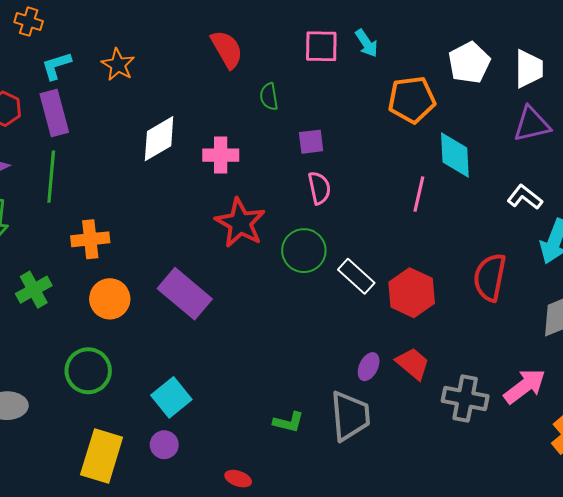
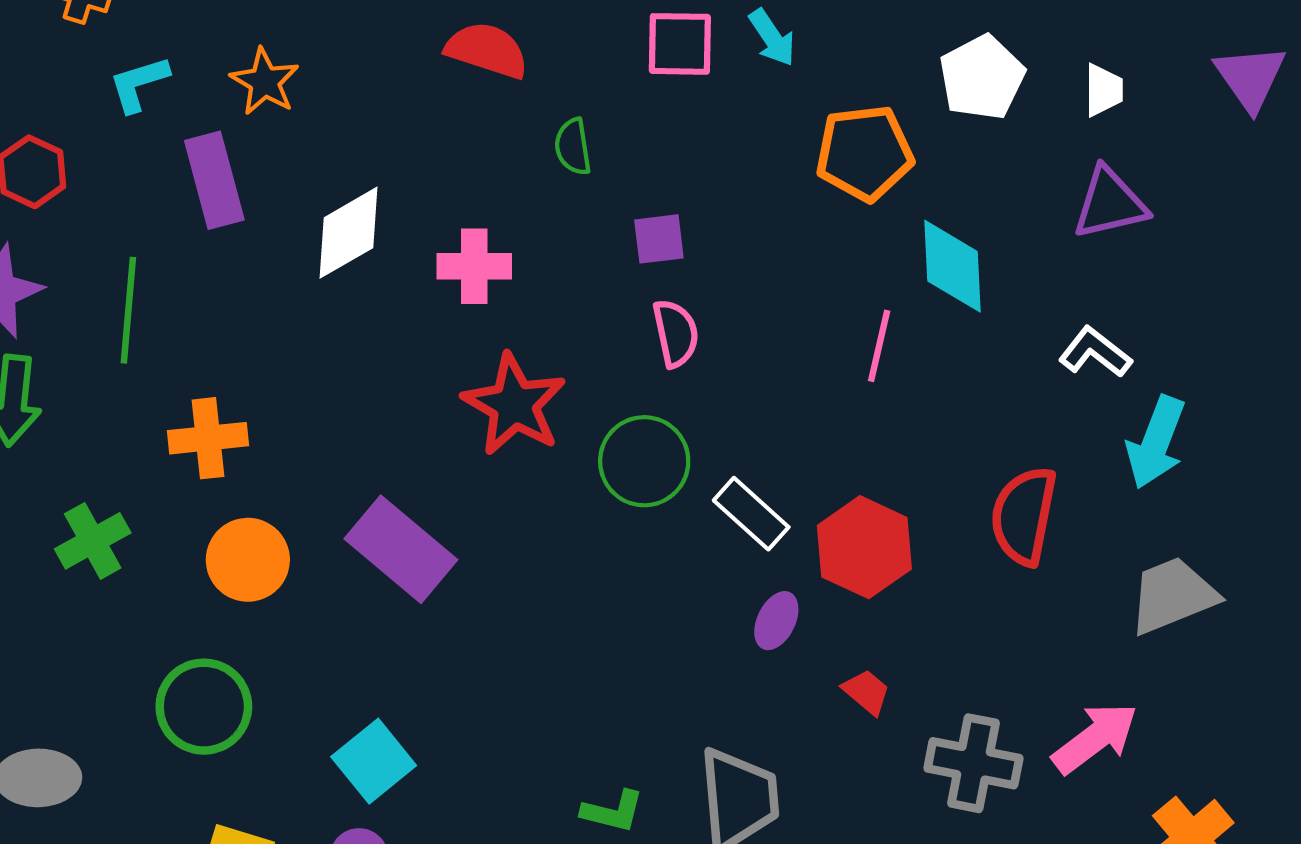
red semicircle: (227, 49) -> (487, 50), turned -42
white trapezoid: (529, 69) -> (1103, 90), size x0.7
purple rectangle: (54, 113) -> (214, 180), moved
red trapezoid: (413, 364) -> (867, 692), size x0.7
purple ellipse: (369, 367) -> (776, 621), moved

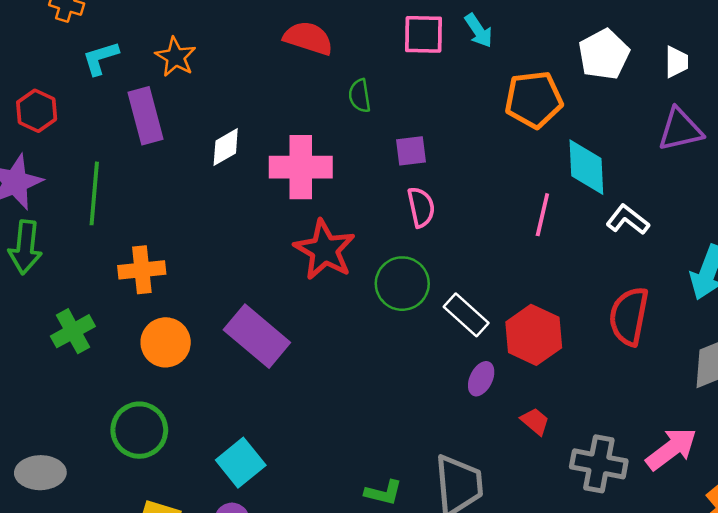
white diamond: (349, 233) -> (226, 147), size x0.7
pink cross: (474, 266) -> (301, 167), size x1.4
white L-shape: (1095, 352) -> (628, 220), moved

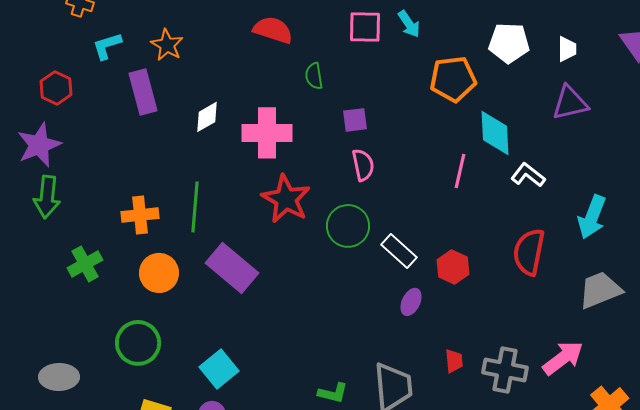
white pentagon: (604, 54) -> (509, 43), turned 30
green line: (94, 193) -> (195, 207), moved
red hexagon: (534, 335) -> (453, 267), size x0.7
red trapezoid: (535, 421) -> (454, 361), moved, turned 45

